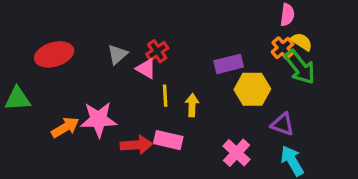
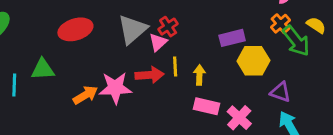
yellow semicircle: (302, 42) -> (316, 25), moved
gray triangle: (118, 54) -> (132, 29), size x1.6
pink triangle: (146, 69) -> (158, 42), turned 48
pink rectangle: (168, 140) -> (206, 106), moved
red arrow: (137, 145) -> (150, 75), moved

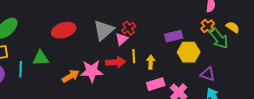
pink rectangle: (206, 106) -> (156, 84), turned -30

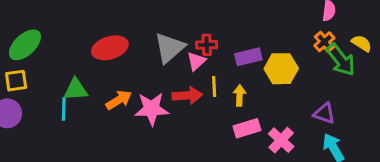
red cross: (129, 28) -> (207, 45), turned 32
purple rectangle: (174, 36) -> (248, 57), moved
yellow hexagon: (189, 52) -> (281, 69), moved
cyan line: (21, 69) -> (64, 109), moved
orange arrow: (71, 76) -> (119, 100), moved

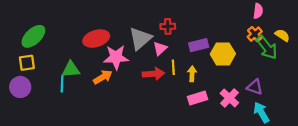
red cross: (207, 45) -> (168, 26), moved
pink star: (152, 109) -> (116, 57), moved
pink cross: (281, 140) -> (229, 98), moved

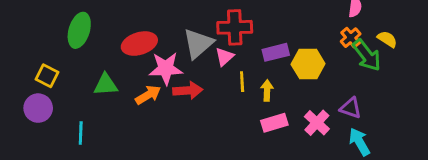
red cross: (168, 26) -> (235, 27), size x1.6
green ellipse: (33, 36) -> (79, 30), moved, turned -30
yellow square: (27, 63) -> (47, 76), turned 35
red arrow: (153, 74) -> (188, 90), moved
cyan line: (62, 84) -> (81, 133), moved

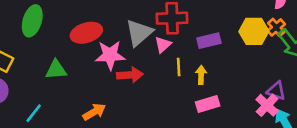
yellow hexagon: (308, 64) -> (254, 31), moved
orange arrow: (148, 95) -> (94, 112), moved
pink cross: (317, 123) -> (267, 105), moved
cyan line: (81, 133) -> (34, 113), turned 36

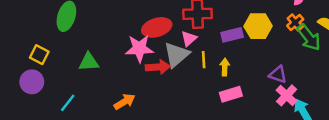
yellow hexagon: (254, 31) -> (258, 26), moved
red ellipse: (86, 33) -> (157, 27), moved
gray triangle: (139, 33) -> (176, 55), moved
purple triangle: (276, 91) -> (278, 74), moved

